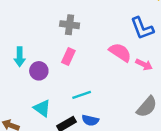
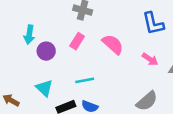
pink semicircle: (120, 52) -> (113, 44), moved

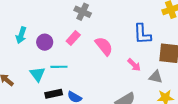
cyan arrow: (29, 35) -> (21, 35), moved
cyan line: (85, 80) -> (59, 67), moved

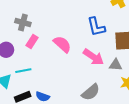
gray cross: (83, 12) -> (23, 23), moved
pink arrow: (134, 65) -> (93, 57), size x1.5

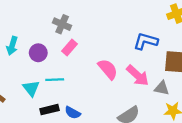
blue L-shape: (96, 27) -> (146, 41), turned 110
pink semicircle: (62, 44) -> (108, 69), moved

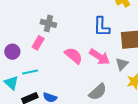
gray cross: (62, 24) -> (48, 23), moved
blue L-shape: (146, 41) -> (102, 27), turned -95
gray triangle: (162, 88) -> (122, 64), turned -48

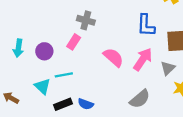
pink arrow: (100, 57) -> (143, 59), turned -90

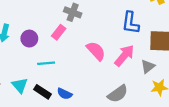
cyan triangle: (42, 86) -> (20, 85), moved
black rectangle: (63, 104) -> (43, 92), turned 49

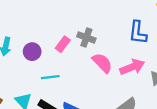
gray cross: (73, 12) -> (86, 38), moved
pink arrow: (124, 56) -> (132, 67), turned 30

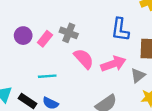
purple circle: (32, 52) -> (23, 36), moved
cyan line: (50, 77) -> (47, 76), moved

